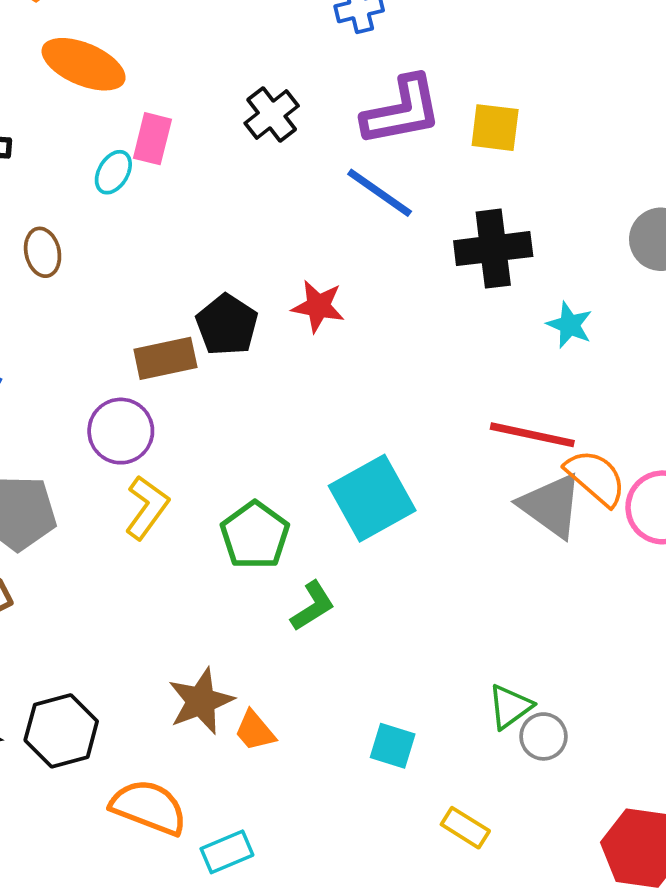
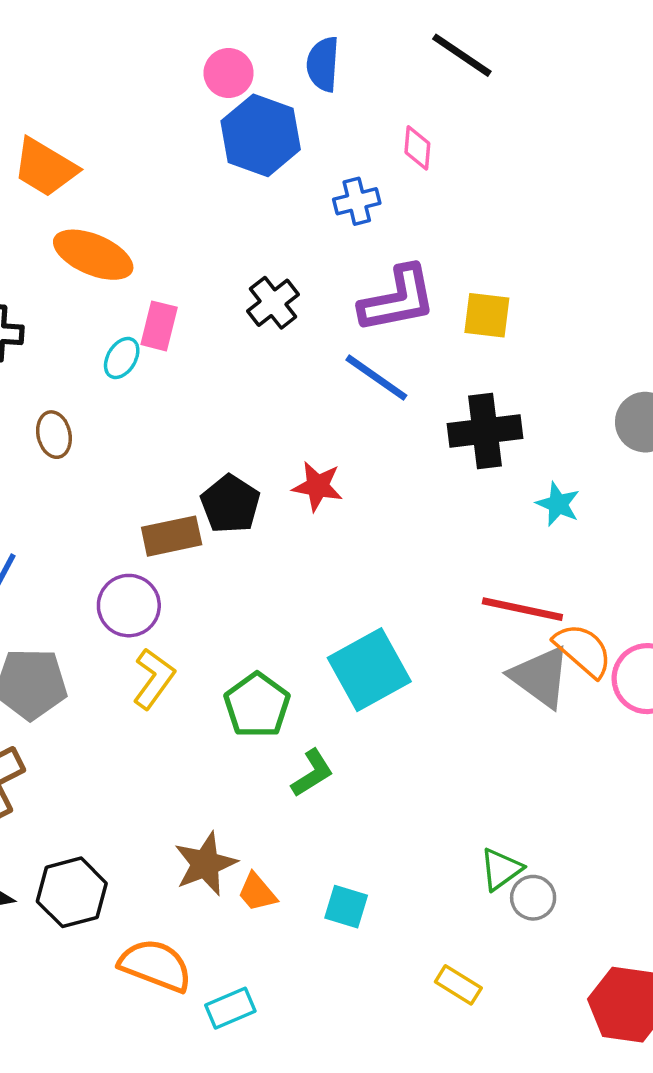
cyan square: (393, 746) -> (346, 907), moved

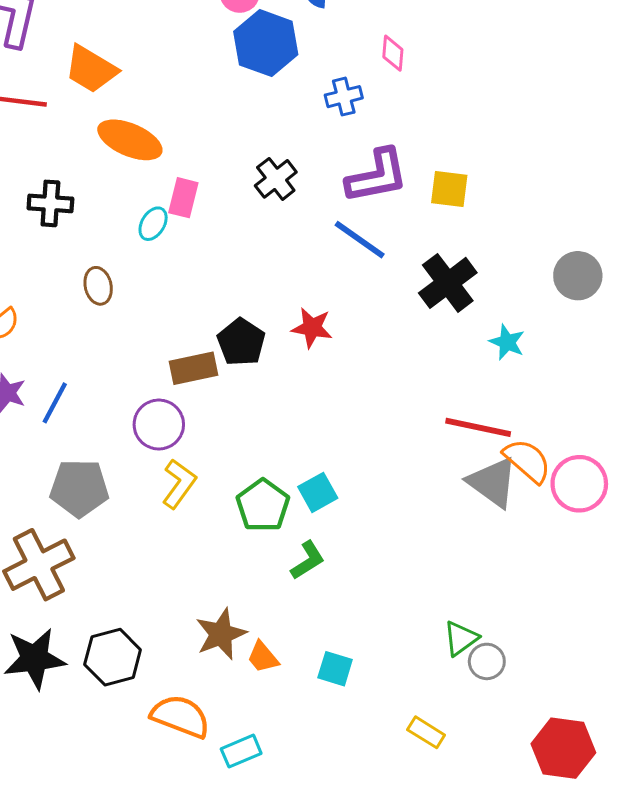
black cross: (485, 431) -> (448, 283), turned -30
cyan square: (369, 670) -> (318, 492), moved, size x0.6

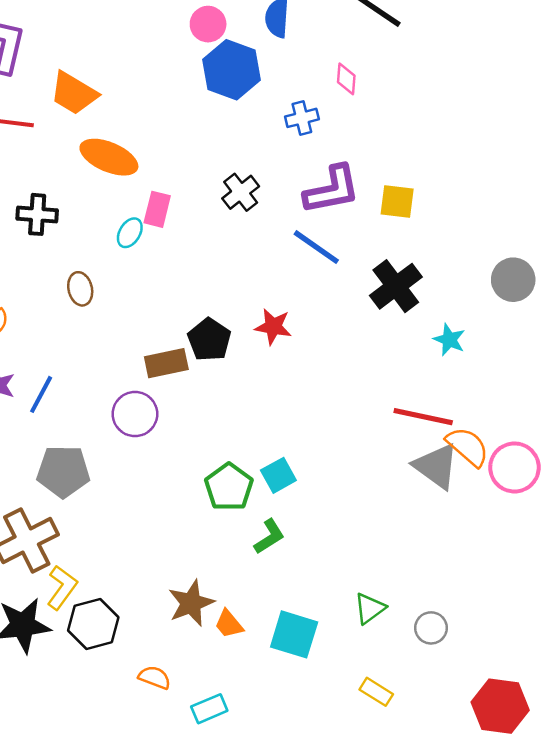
yellow L-shape: (179, 484) -> (62, 587), moved
green triangle: (461, 638) -> (370, 608), moved
cyan square: (335, 669) -> (294, 634), size x1.5
orange semicircle: (180, 716) -> (155, 677), size x0.6

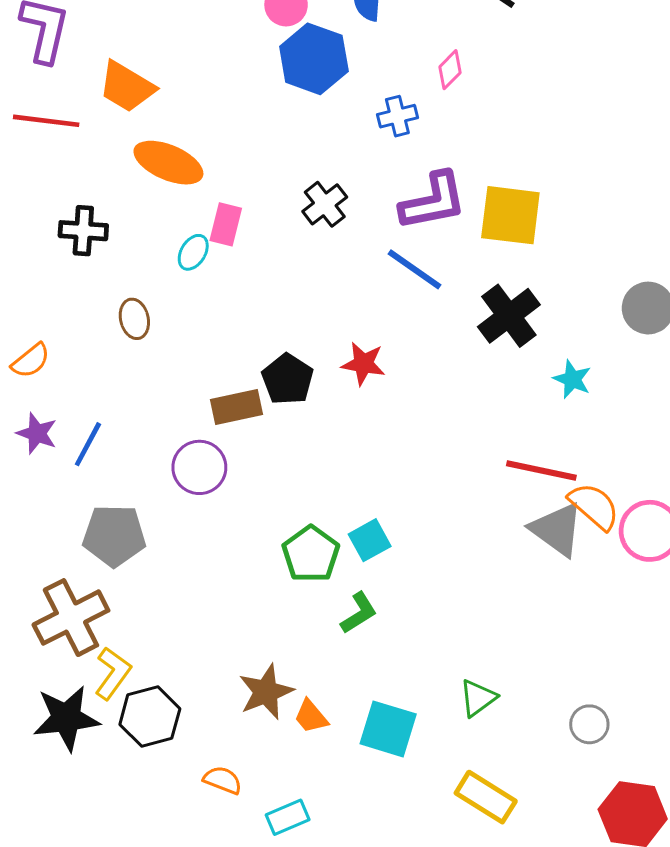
pink diamond: (346, 79) -> (450, 70), turned 40
yellow square: (397, 201) -> (510, 215), size x1.5
gray circle: (431, 628) -> (589, 724), moved
yellow rectangle: (376, 692) -> (486, 797), size x1.5

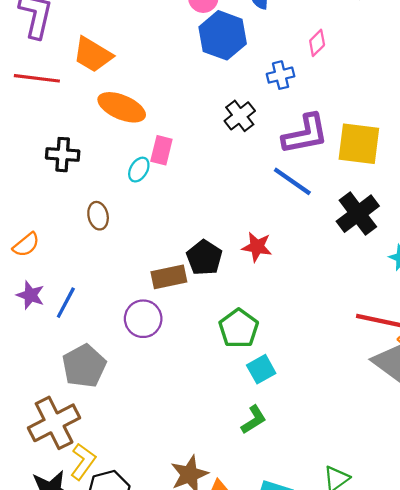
black cross: (325, 204) -> (240, 116), moved
gray pentagon: (114, 536) -> (84, 366), turned -30
green pentagon: (311, 554) -> (239, 328), moved

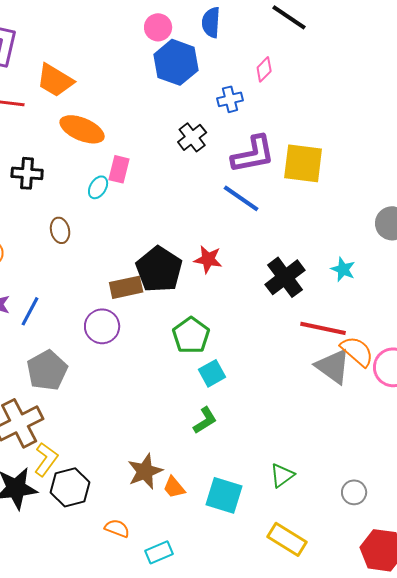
black cross: (358, 214) -> (285, 277), moved
black pentagon: (204, 258) -> (159, 269), size x1.4

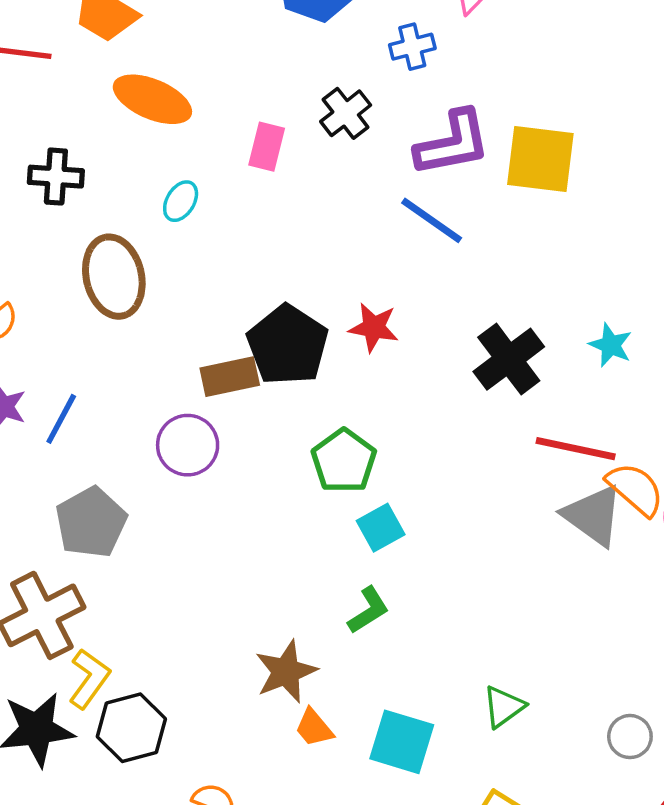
pink rectangle: (119, 169) -> (267, 147), moved
brown ellipse: (60, 230) -> (114, 277), size x1.8
brown star: (145, 471) -> (286, 672), moved

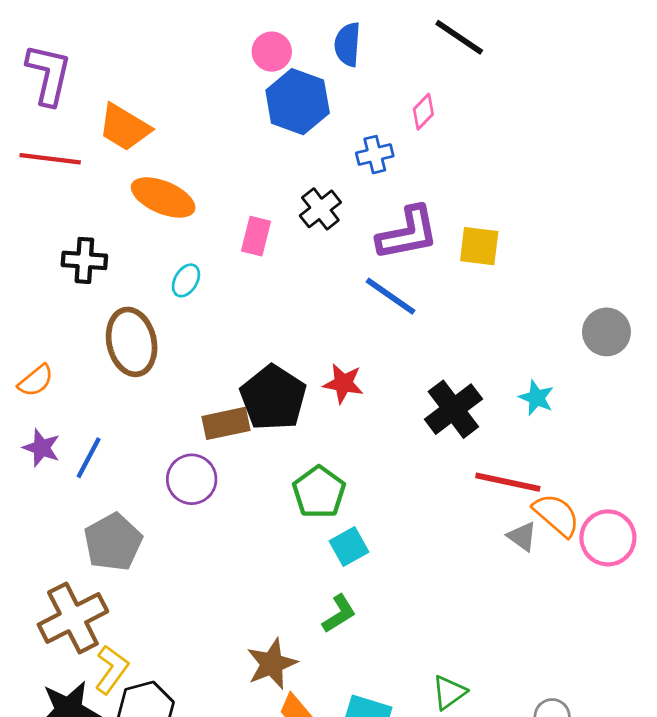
yellow square: (540, 159) -> (479, 246), size x0.7
gray triangle: (593, 515) -> (522, 536), size x0.6

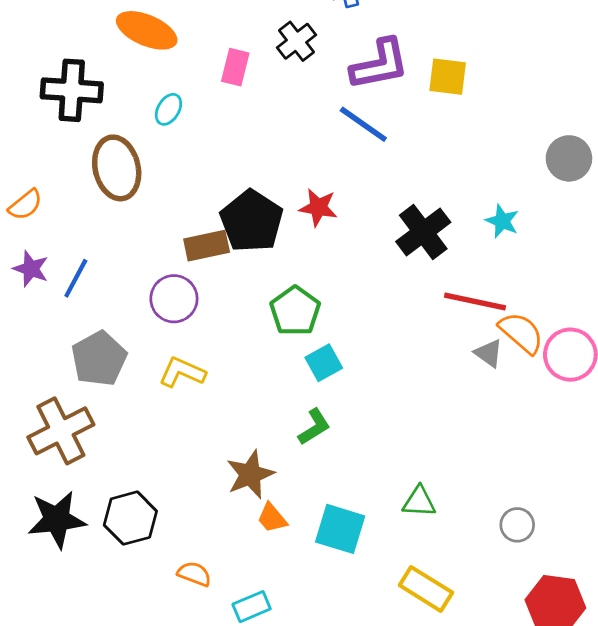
black cross: (84, 260) -> (72, 90), size x1.4
yellow L-shape: (112, 669) -> (182, 372), moved, turned -102
green triangle: (449, 692) -> (419, 502), turned 39

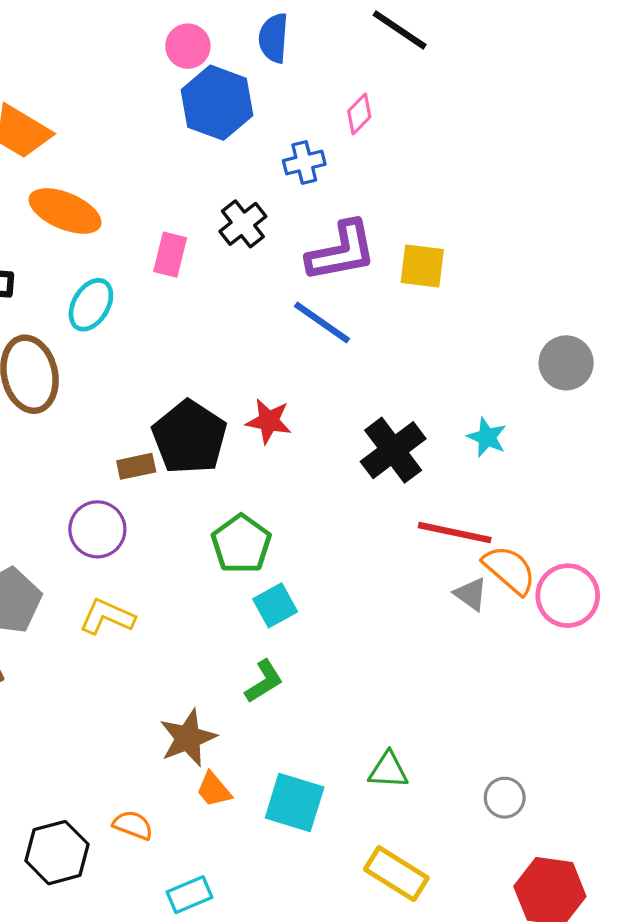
cyan ellipse: (168, 109) -> (91, 305), size x1.4
brown rectangle: (207, 246) -> (136, 466), size x0.7
black hexagon: (130, 518) -> (57, 853), moved
orange semicircle: (194, 574) -> (133, 825), moved

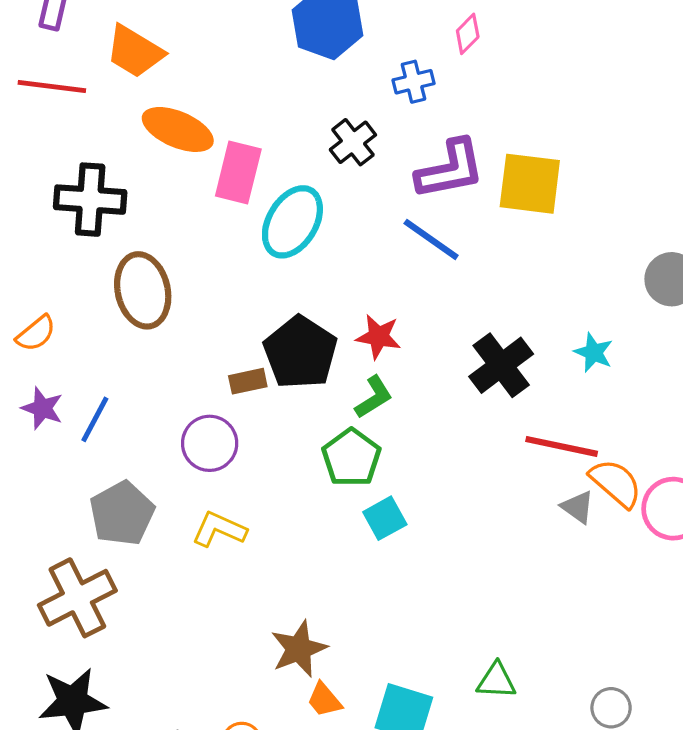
pink rectangle: (170, 255) -> (238, 173), moved, size x1.4
yellow square: (422, 266) -> (530, 184), size x1.4
cyan ellipse: (91, 305) -> (292, 222), moved, size x1.4
green L-shape: (264, 681) -> (374, 397), moved

